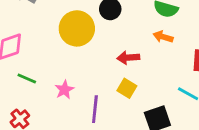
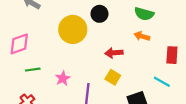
green line: (27, 79) -> (33, 70), turned -32

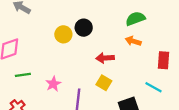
black circle: (99, 14) -> (84, 28), moved
green semicircle: (144, 14) -> (135, 19), turned 144
yellow circle: (73, 29) -> (63, 34), size x0.6

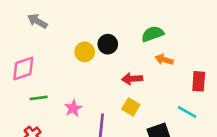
green semicircle: (135, 19) -> (153, 34), moved

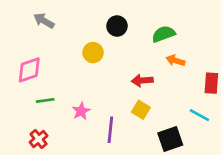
black circle: (108, 44) -> (117, 26), moved

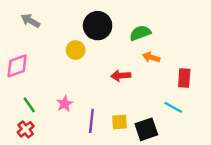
black circle: (117, 26) -> (98, 26), size x1.5
green line: (45, 100) -> (29, 105), moved, turned 63
yellow square: (141, 110) -> (120, 122), moved, turned -35

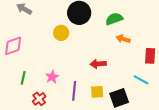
red arrow: (121, 76) -> (98, 64), moved
green line: (29, 105) -> (23, 78), turned 48
red cross: (26, 129) -> (39, 99), moved

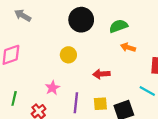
yellow circle: (61, 33) -> (68, 55), moved
green line: (23, 78) -> (14, 98), moved

